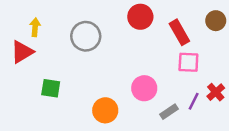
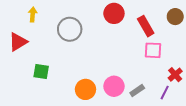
yellow arrow: (35, 27) -> (33, 14), moved
pink circle: (144, 88) -> (114, 86), moved
purple line: (194, 101) -> (165, 93), moved

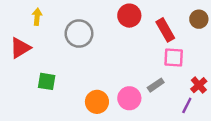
gray rectangle: (137, 90) -> (156, 85), moved

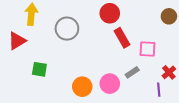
yellow arrow: (37, 17) -> (31, 14), size x1.5
red rectangle: (165, 30) -> (122, 38), moved
purple line: (187, 105) -> (159, 90), turned -32

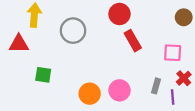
red triangle: (17, 41) -> (19, 44), turned 30
pink square: (147, 49) -> (173, 53), moved
gray rectangle: (132, 72) -> (156, 86), moved, turned -40

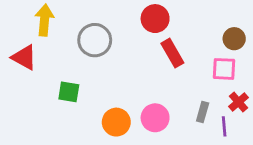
brown circle: (184, 17) -> (234, 39), moved
red triangle: (19, 44) -> (24, 57), turned 30
green square: (43, 75) -> (69, 92), moved

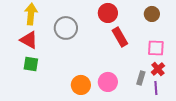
brown circle: (234, 39) -> (152, 14), moved
red triangle: (24, 57) -> (29, 40), moved
green square: (69, 92) -> (31, 64), moved
red cross: (238, 102) -> (158, 69), moved

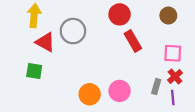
red triangle: (29, 40) -> (45, 42), moved

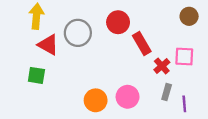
red circle: (120, 14) -> (118, 22), moved
brown circle: (168, 16) -> (189, 16), moved
red cross: (175, 77) -> (162, 66), moved

